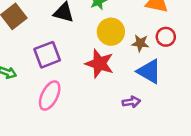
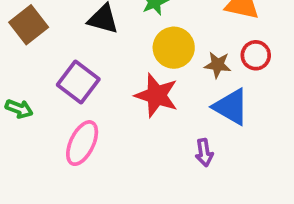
purple square: (47, 55) -> (78, 82), turned -32
purple arrow: (131, 102) -> (204, 153), turned 90

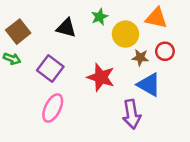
yellow circle: (174, 48) -> (125, 34), moved
green arrow: (19, 109) -> (12, 59), moved
purple arrow: (204, 153) -> (132, 114), size x1.6

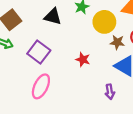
red star: (101, 77) -> (83, 60), size x0.6
purple arrow: (132, 114) -> (110, 92), size x0.6

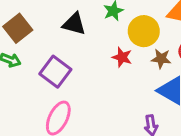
red star: (83, 60) -> (122, 57), moved

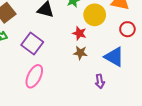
brown star: (161, 59) -> (80, 53), moved

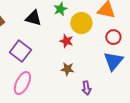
brown star: (80, 53) -> (67, 69), moved
blue triangle: (114, 57) -> (113, 61), moved, turned 40

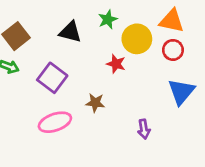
red circle: (113, 37) -> (173, 50), moved
brown star: (67, 69) -> (95, 103), moved
pink ellipse: (22, 83) -> (55, 122), turned 45

